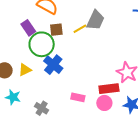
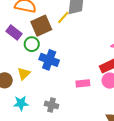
brown square: (56, 30) -> (41, 26), size x1.5
green circle: (42, 44) -> (32, 44), size x0.6

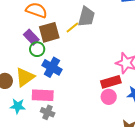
purple rectangle: (14, 33) -> (31, 37), moved
yellow triangle: (24, 74) -> (25, 77), size x1.5
pink rectangle: (83, 83) -> (43, 95), moved, size x1.5

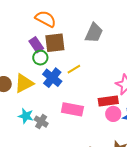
yellow line: (72, 28) -> (74, 69), moved
pink rectangle: (43, 95) -> (72, 109), moved
pink circle: (109, 97) -> (113, 114), moved
cyan star: (18, 106) -> (26, 116), moved

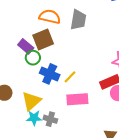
orange semicircle: (46, 19) -> (50, 17), moved
yellow line: (74, 69) -> (70, 77), moved
yellow triangle: (24, 83) -> (31, 101), moved

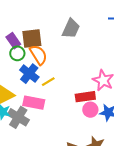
orange semicircle: (50, 17) -> (38, 55), moved, turned 30
pink rectangle: (77, 99) -> (34, 103), moved
gray cross: (50, 119) -> (18, 117), size x1.5

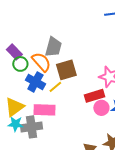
gray trapezoid: (71, 29) -> (53, 47), moved
brown square: (32, 38) -> (66, 70), moved
gray cross: (18, 117) -> (32, 127), turned -30

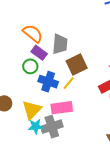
purple rectangle: (14, 52) -> (39, 53), moved
orange semicircle: (41, 62) -> (33, 34), moved

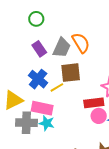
orange semicircle: (33, 34) -> (81, 43), moved
green circle: (30, 66) -> (36, 19), moved
cyan star: (36, 126) -> (47, 123), moved

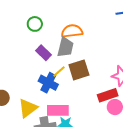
orange semicircle: (81, 43) -> (72, 31), moved, turned -55
yellow line: (57, 87) -> (59, 71), moved

